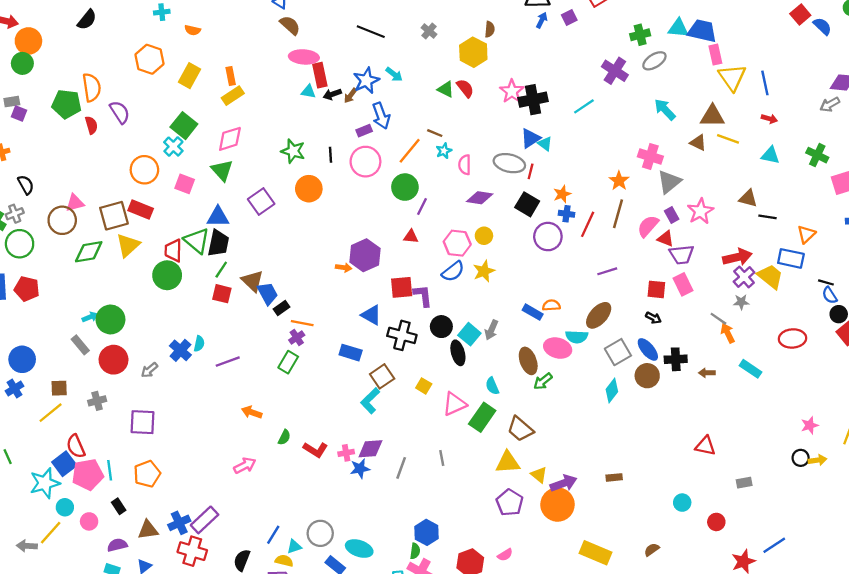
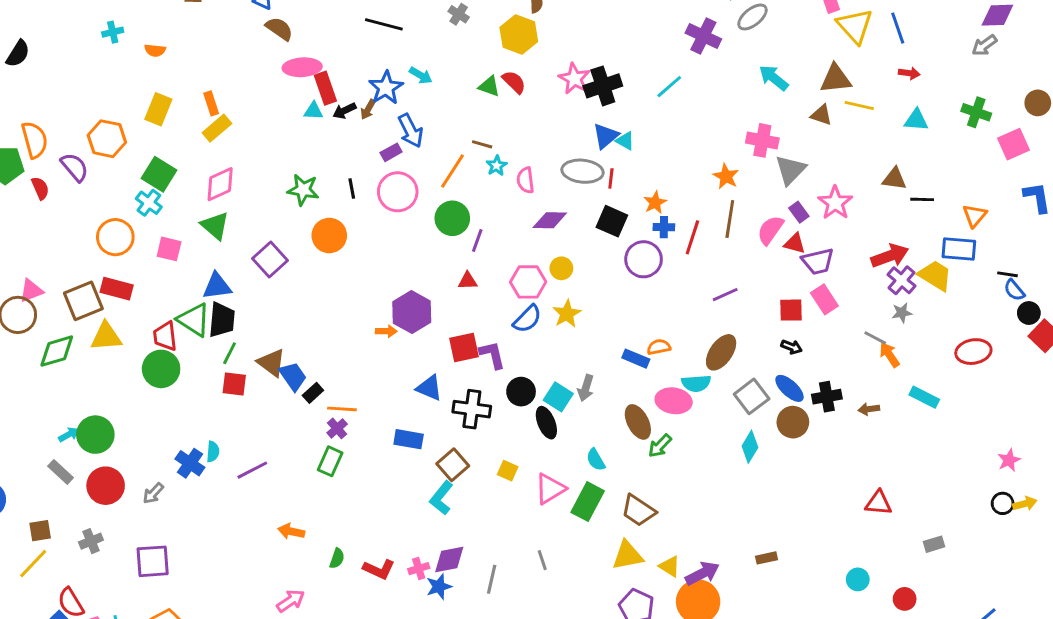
orange hexagon: (149, 59) -> (107, 139), moved
yellow triangle: (128, 245) -> (106, 337), turned 45

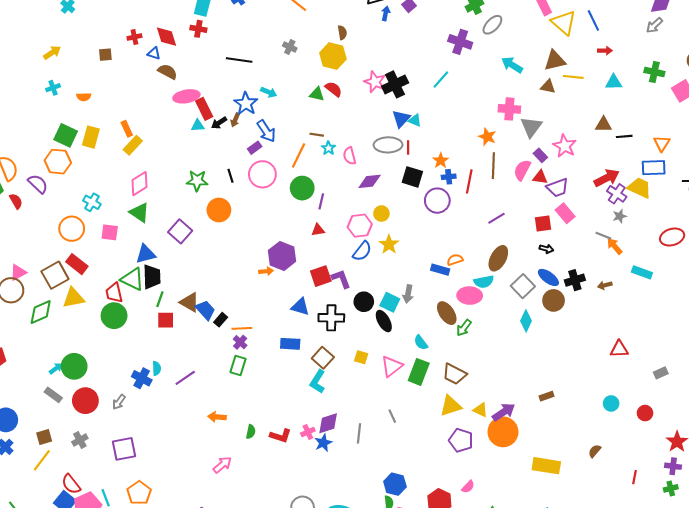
green square: (159, 174) -> (66, 135), moved
red rectangle: (117, 289) -> (77, 264), turned 30

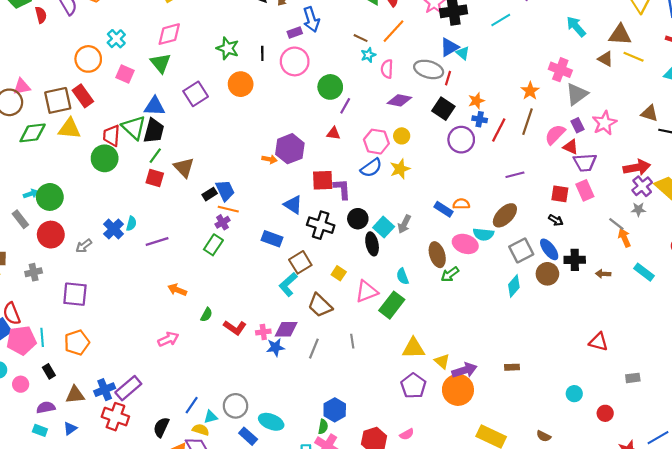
orange line: (299, 155) -> (393, 31), moved
blue trapezoid: (205, 310) -> (225, 190), moved
brown trapezoid: (454, 374) -> (320, 305), moved
brown semicircle: (595, 451) -> (544, 436), turned -120

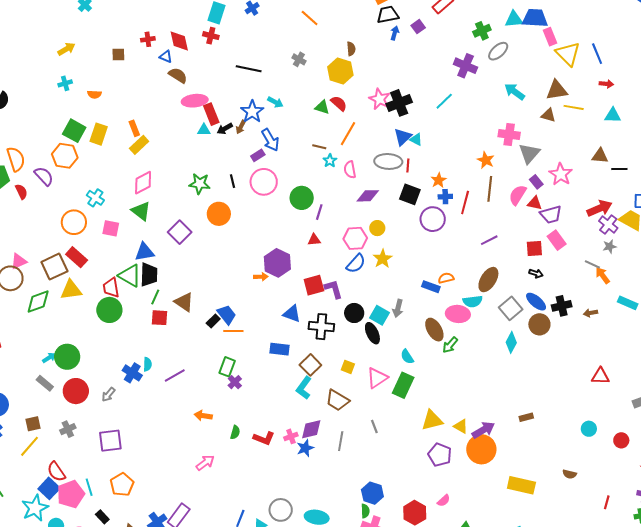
purple cross: (222, 222) -> (235, 382), moved

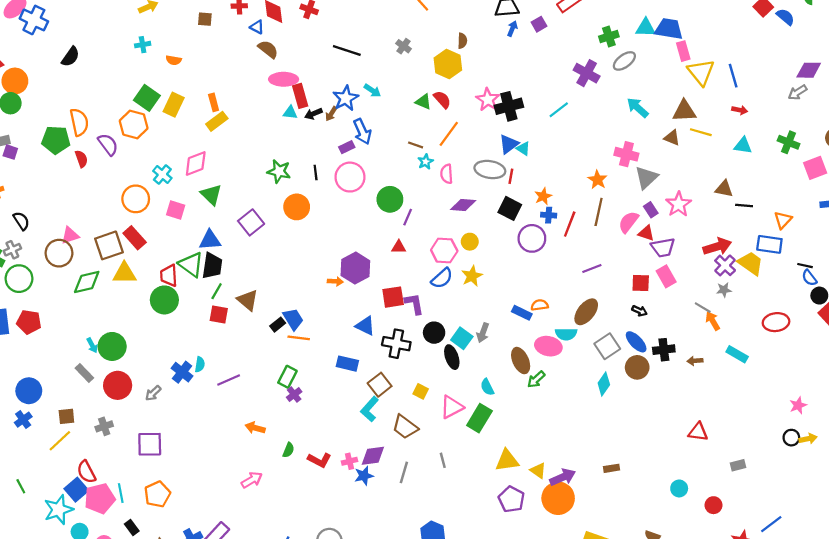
pink diamond: (143, 183) -> (196, 163), moved
cyan arrow: (49, 358) -> (92, 345), turned 88

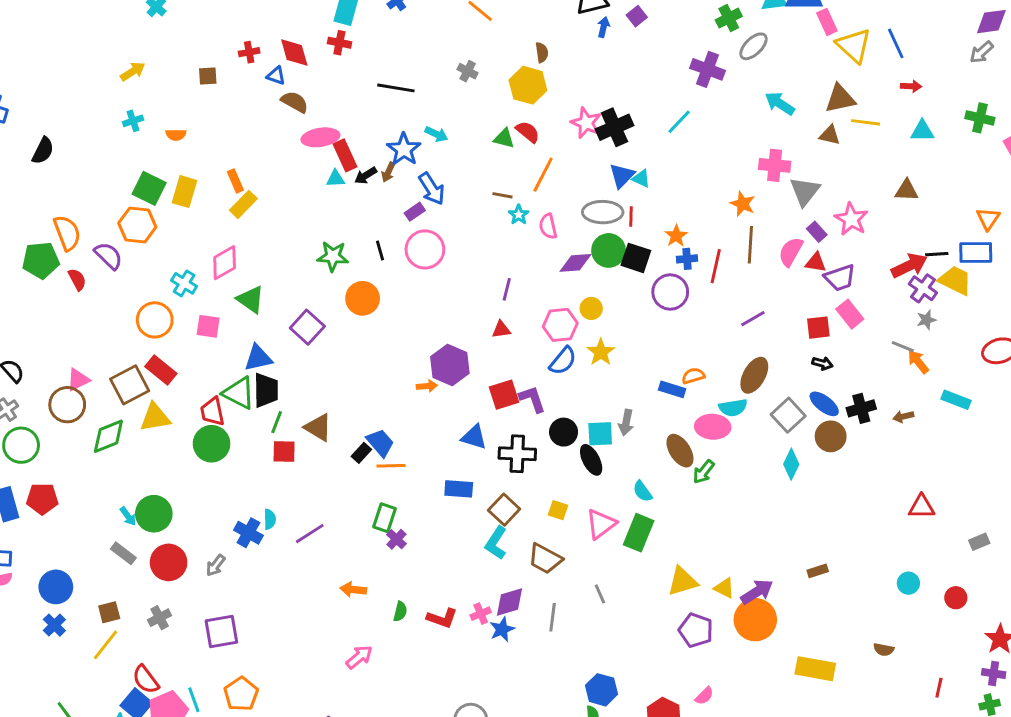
green circle: (390, 199) -> (609, 250), moved
black line: (744, 205) -> (937, 254), moved
cyan square: (462, 338) -> (600, 434), turned -30

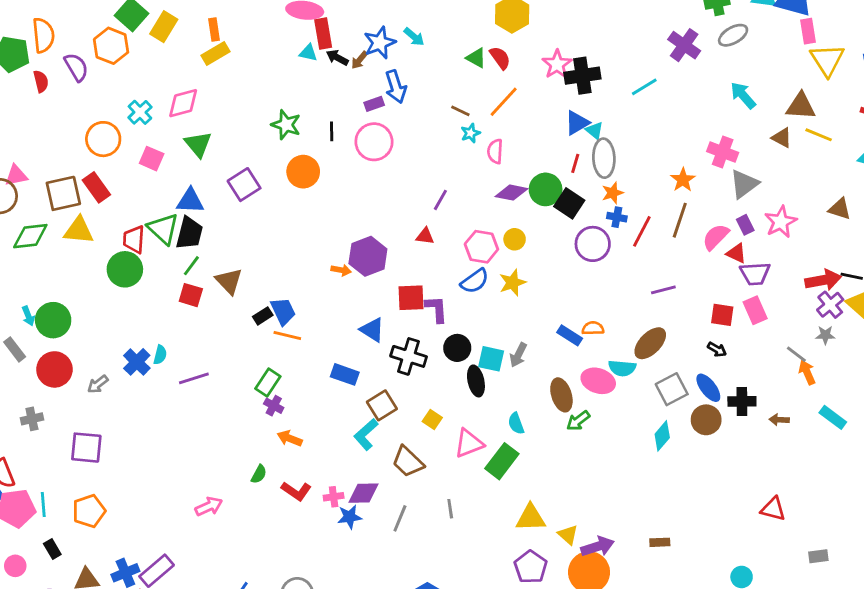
black arrow: (366, 176) -> (337, 58), turned 45
gray ellipse: (603, 212) -> (604, 158), moved, turned 72
purple cross: (396, 539) -> (274, 406), turned -30
orange arrow: (353, 589) -> (290, 438), moved

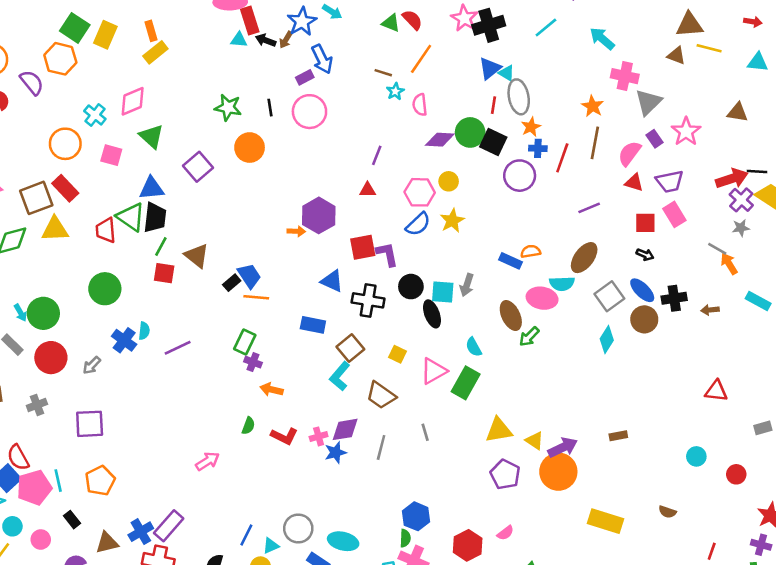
cyan arrow: (743, 95) -> (602, 39), moved
red triangle: (736, 253) -> (634, 183), moved
green circle: (125, 269) -> (105, 289), moved

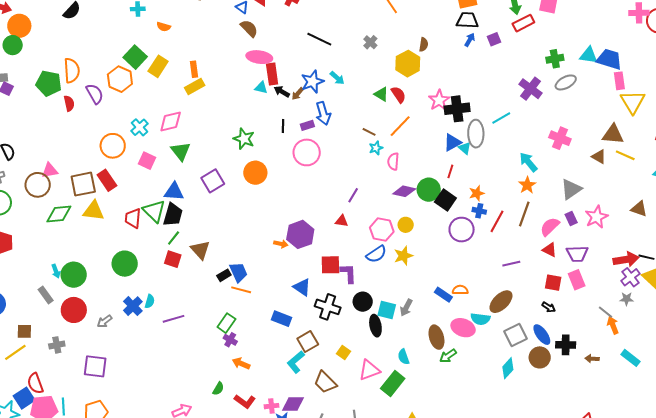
cyan arrow: (602, 39) -> (528, 162), moved
pink cross: (625, 76) -> (560, 138), moved
gray ellipse: (519, 97) -> (476, 134), moved
black line: (270, 108) -> (283, 126), moved

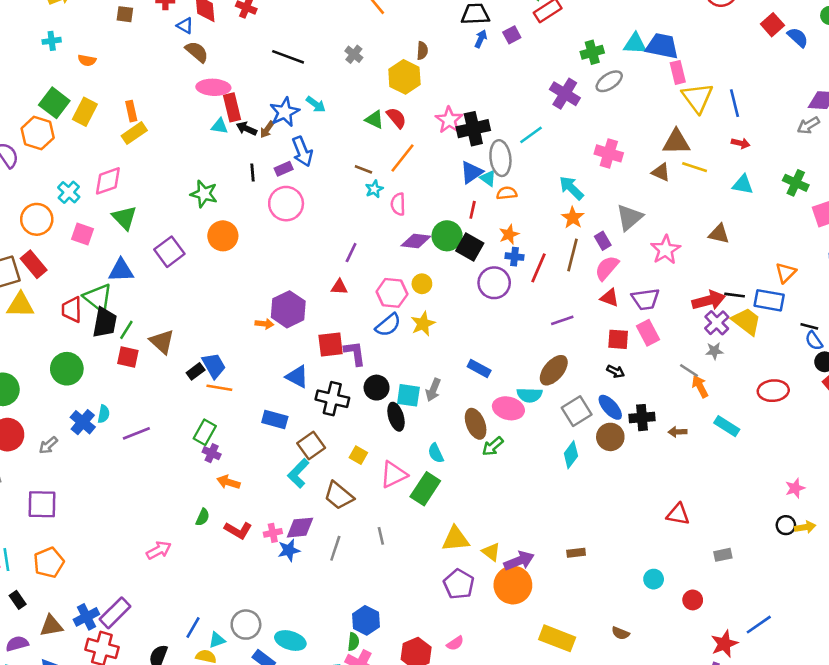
black trapezoid: (173, 215) -> (105, 323), moved
purple rectangle: (571, 218) -> (603, 241), moved
orange semicircle: (460, 290) -> (507, 193), moved

